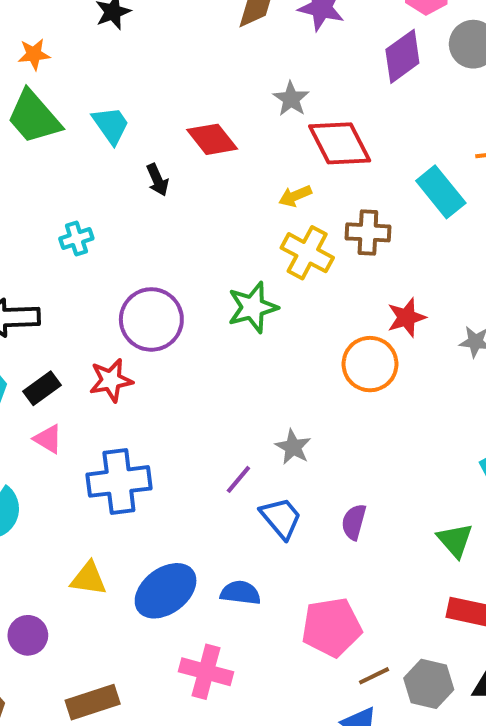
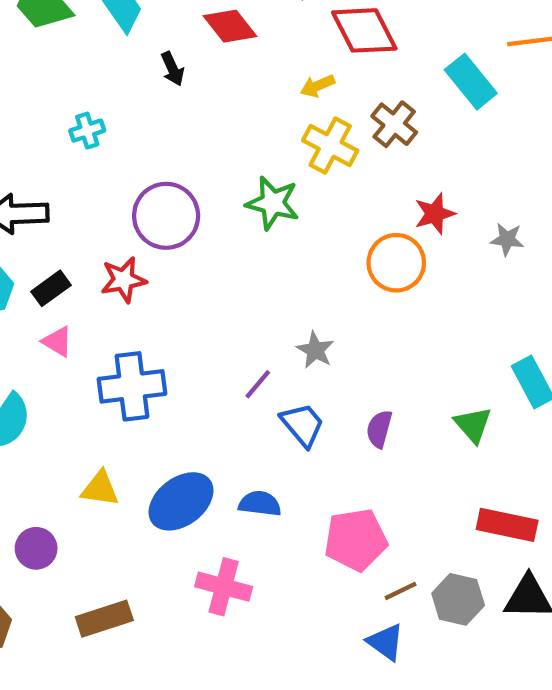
brown cross: (368, 232) -> (394, 124), turned 36
green star: (253, 307) -> (273, 203), turned 30
green triangle: (455, 540) -> (473, 425), moved

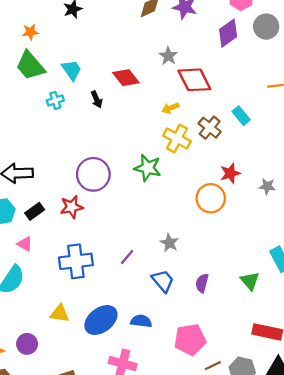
cyan rectangle: (471, 82) -> (241, 116), moved, size x0.7
cyan cross: (87, 131) -> (55, 100), moved
pink triangle: (57, 342) -> (25, 244), moved
purple line: (258, 384) -> (127, 257), moved

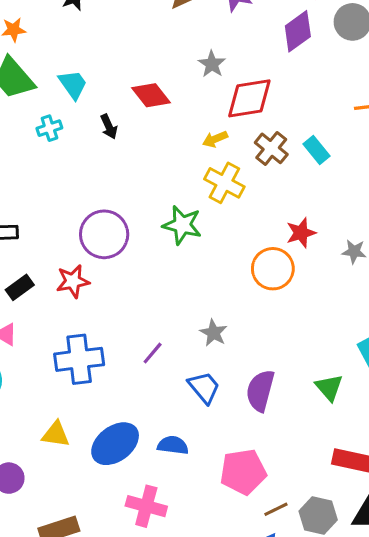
red diamond: (194, 80) -> (249, 98), turned -72
brown cross: (210, 128) -> (271, 148), moved
purple semicircle: (202, 283) -> (260, 391), size x1.5

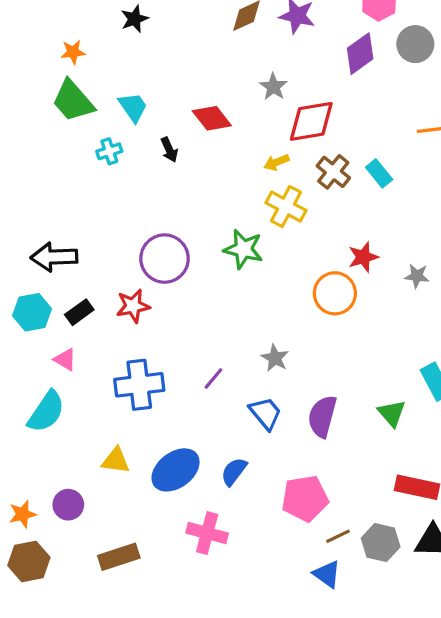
blue semicircle: (173, 445) -> (234, 472), turned -60

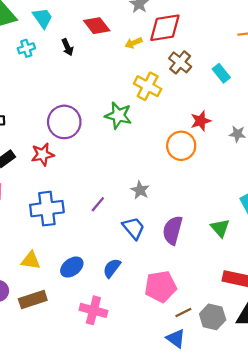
yellow arrow: (277, 162) -> (134, 43), moved
cyan rectangle: (379, 173) -> (221, 73), moved
blue ellipse: (176, 470) -> (72, 267), size x0.7
brown rectangle: (119, 557) -> (33, 300), moved

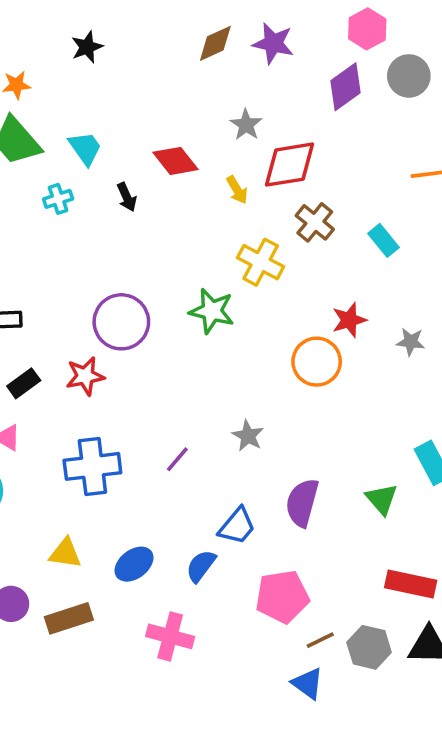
yellow arrow: (134, 43) -> (237, 190), turned -98
blue trapezoid: (134, 228) -> (237, 526), moved, turned 80

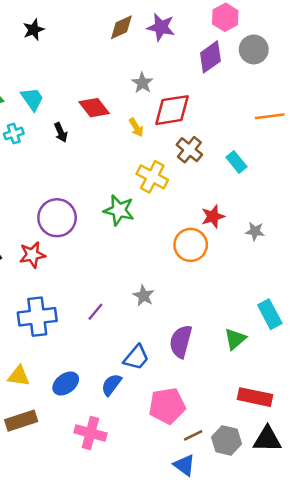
green triangle: (382, 499) -> (235, 339), turned 30

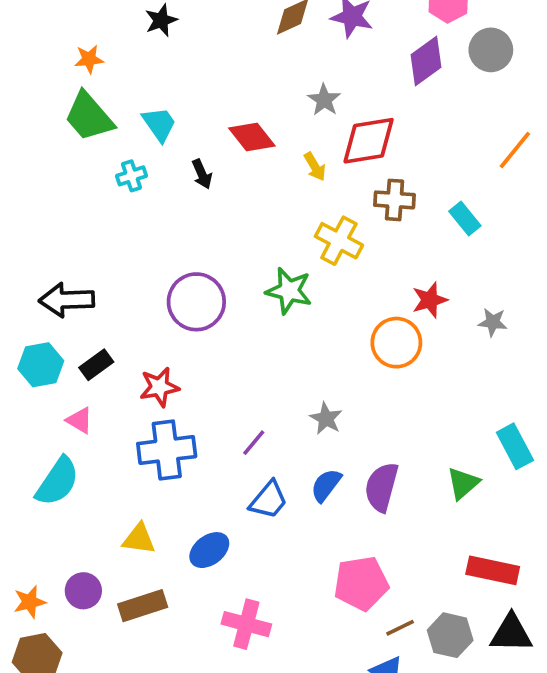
orange line: (270, 116) -> (515, 150), turned -44
brown cross: (189, 150) -> (395, 200), turned -35
red star: (32, 255) -> (159, 387), moved
blue trapezoid: (136, 358) -> (269, 500), moved
blue semicircle: (111, 385) -> (326, 485), moved

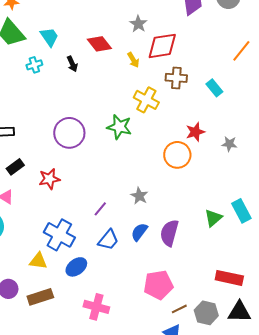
blue cross: (167, 450) -> (59, 235), moved, turned 36
green triangle: (463, 483) -> (213, 218), moved

